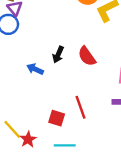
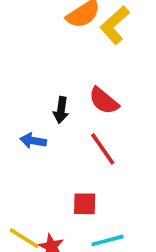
red line: (81, 107) -> (103, 149), moved

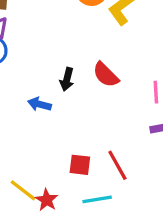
red line: (103, 149) -> (117, 165), moved

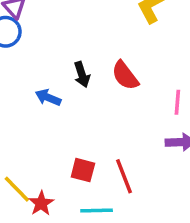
black arrow: (67, 79) -> (82, 75), turned -40

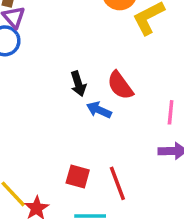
blue arrow: (48, 98) -> (99, 110), moved

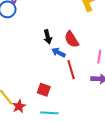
red line: (117, 183) -> (71, 70), moved

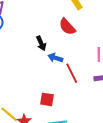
red semicircle: (72, 39) -> (67, 27), moved

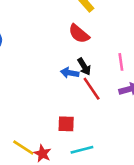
black arrow: (41, 43) -> (84, 67), moved

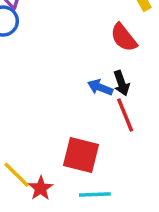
red square: (66, 124) -> (81, 155), size x1.5

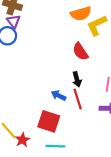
blue arrow: (100, 87) -> (59, 95), moved

